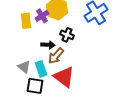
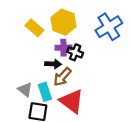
purple cross: (42, 16) -> (63, 48), moved, turned 32
yellow rectangle: (26, 21) -> (34, 28), moved, turned -42

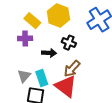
purple cross: (63, 48) -> (25, 38), moved
brown arrow: (62, 77) -> (72, 69), moved
gray triangle: (25, 90) -> (24, 76), turned 32

